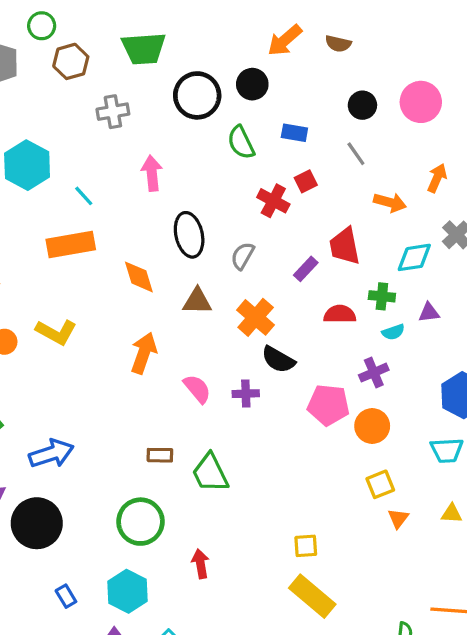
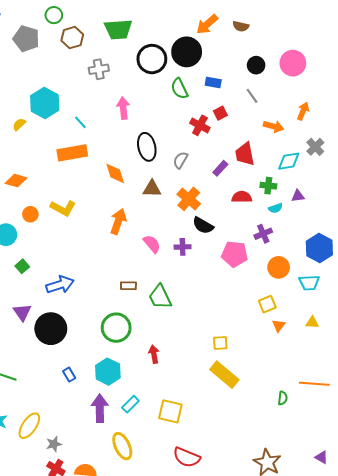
black circle: (252, 84) -> (187, 52), size x1.5
orange circle: (372, 426) -> (279, 267), moved

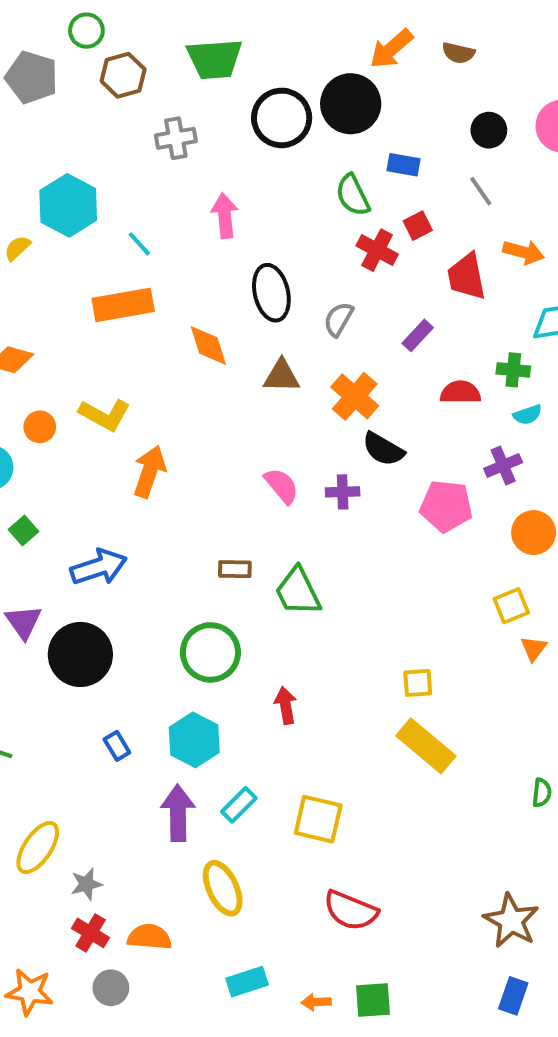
green semicircle: (179, 89) -> (353, 195), moved
red trapezoid: (245, 154) -> (467, 276), moved
orange arrow: (118, 221) -> (149, 472), moved

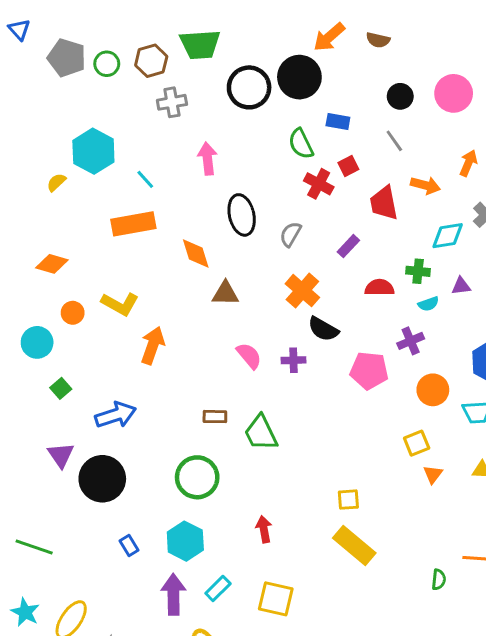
green circle: (86, 31) -> (107, 64), moved
brown hexagon: (123, 75) -> (151, 61), moved
brown triangle: (282, 376) -> (225, 293), moved
red arrow: (286, 705) -> (264, 529), moved

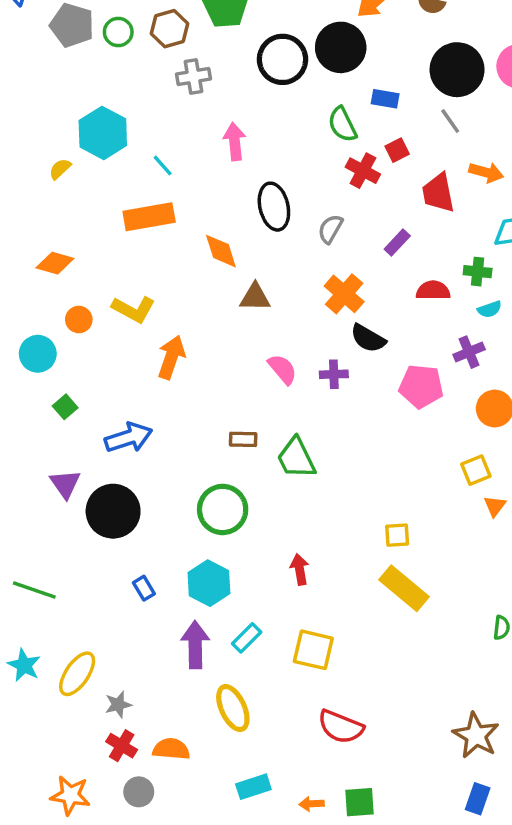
black circle: (400, 96) -> (457, 70), size x1.8

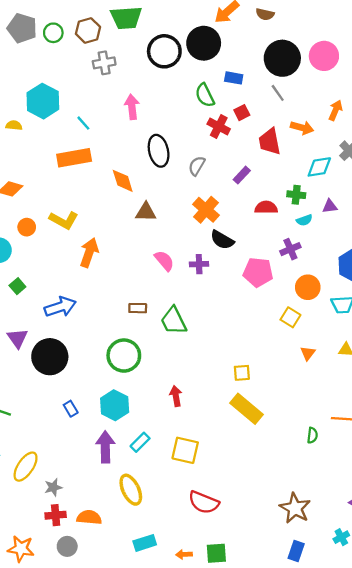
yellow semicircle: (60, 169) -> (14, 125), turned 49
yellow square: (476, 470) -> (290, 317), moved, turned -36
red cross: (122, 746) -> (56, 515), turned -36

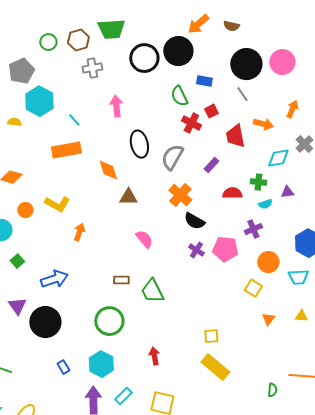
gray pentagon: (22, 28) -> (21, 71), moved, turned 30
gray semicircle: (197, 166) -> (172, 157), size x1.5
orange arrow: (89, 253) -> (79, 232), size x0.7
purple cross: (199, 264) -> (196, 250), moved, turned 35

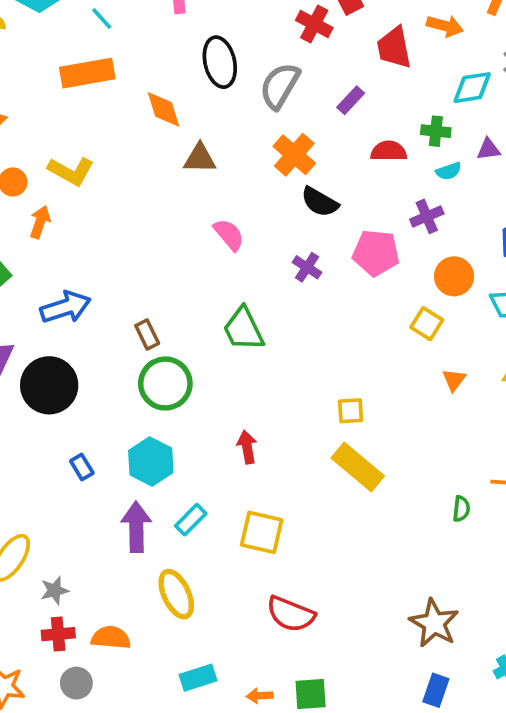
orange arrow: (79, 232) -> (40, 222), moved
purple cross: (196, 250) -> (307, 267), moved
brown rectangle: (121, 280) -> (147, 334), moved, turned 63

